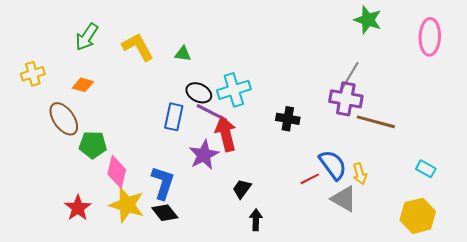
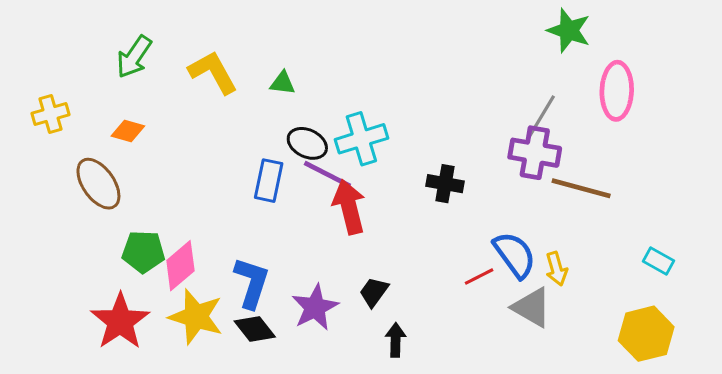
pink ellipse: (430, 37) -> (617, 91), moved
green pentagon: (93, 145) -> (143, 252), moved
purple star: (204, 155) -> (315, 307), moved
pink diamond: (117, 172) -> (180, 266), turned 36
red star: (78, 208) -> (120, 321), size x1.4

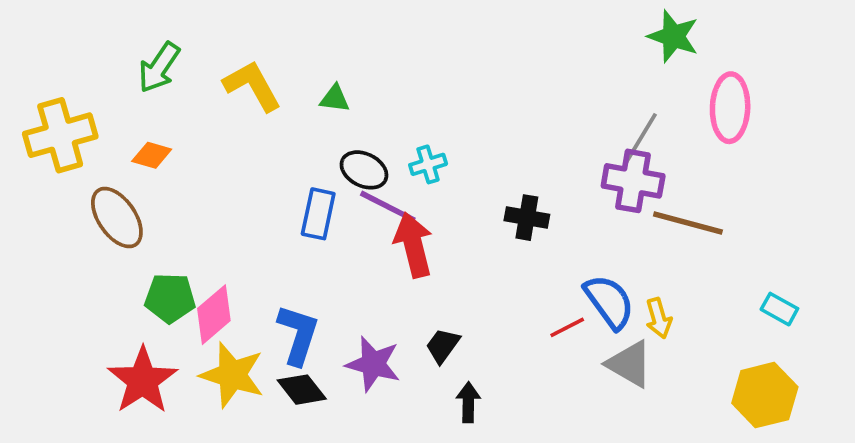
yellow cross: (50, 114) -> (60, 135), size x1.6
cyan cross: (361, 139) -> (428, 164), size x0.6
purple star: (315, 307) -> (373, 364), turned -30

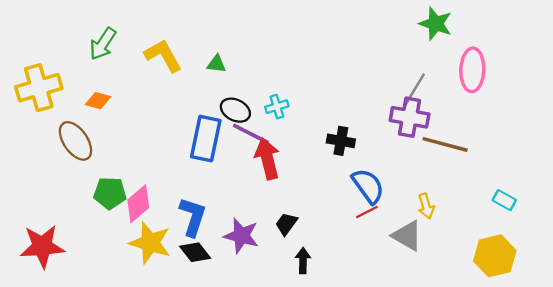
blue rectangle: (318, 214) -> (206, 139), size x1.4
blue semicircle: (609, 302) -> (368, 186), moved
red star: (143, 380) -> (42, 246), moved, turned 30

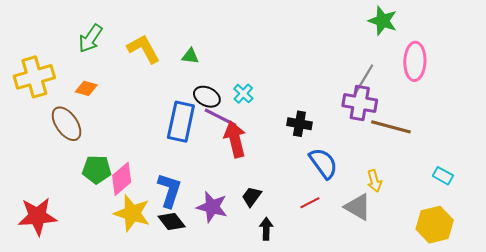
cyan cross: (277, 107) -> (243, 94), turned -30
red line: (367, 212) -> (310, 203), moved

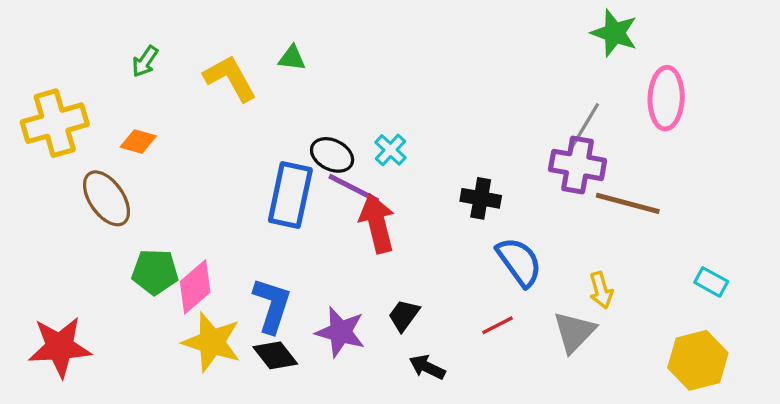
green arrow: (90, 38) -> (145, 61), size x0.7
green triangle: (190, 56) -> (292, 58), moved
gray triangle: (358, 207) -> (574, 332), turned 44
black arrow: (266, 229) -> (427, 367), turned -65

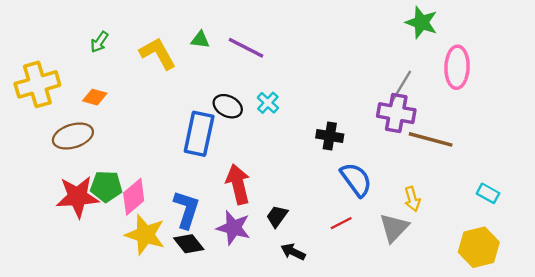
purple line: (354, 188) -> (246, 48), moved
brown ellipse: (107, 198) -> (73, 136), turned -72
red arrow: (377, 223) -> (238, 184), moved
red star: (60, 347) -> (78, 197), moved

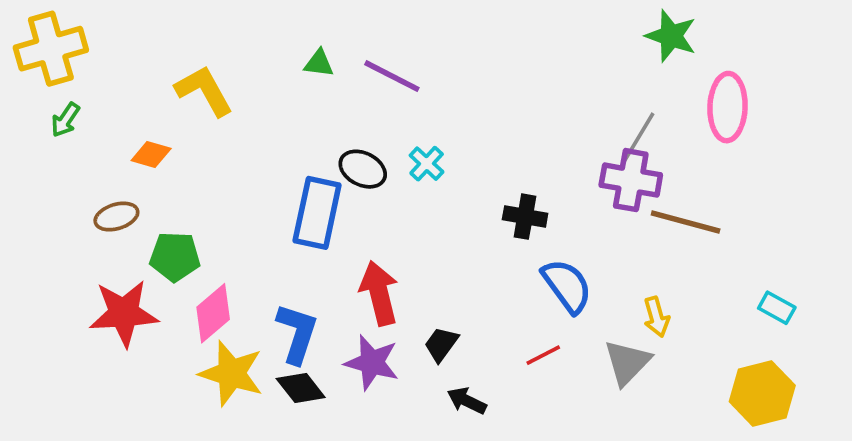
green arrow: (99, 42) -> (65, 120), moved
yellow L-shape: (158, 53) -> (204, 91), moved
yellow cross: (37, 84) -> (51, 49), moved
brown ellipse: (73, 136) -> (116, 217), size x0.7
green pentagon: (106, 186) -> (175, 257), moved

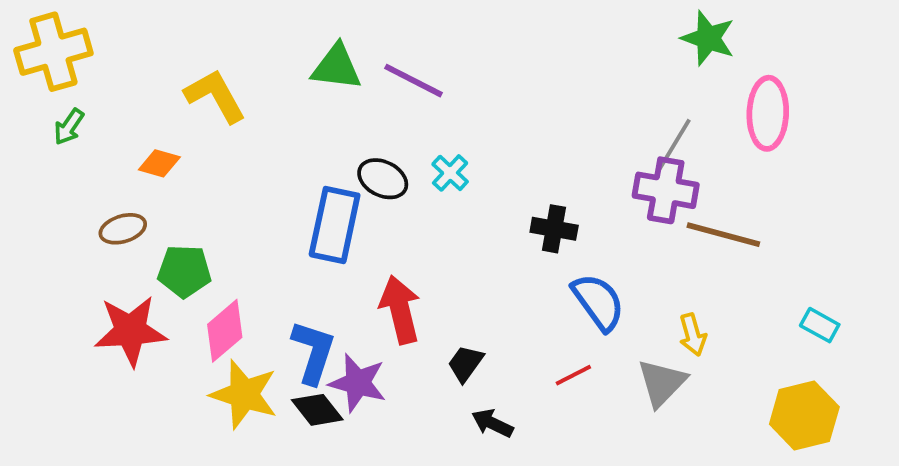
green triangle: (319, 63) -> (336, 67), size x1.6
purple star: (372, 362) -> (358, 383), moved

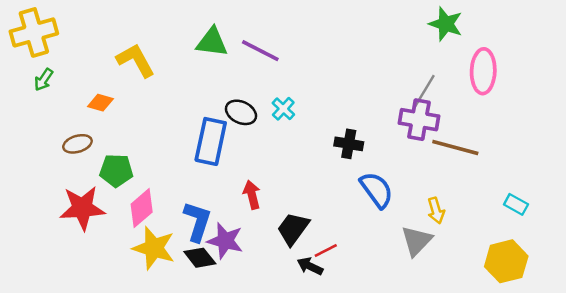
red arrow: (400, 310) -> (252, 195), size x0.7
black trapezoid: (465, 364) -> (293, 229), size x1.4
red line: (573, 375) -> (326, 250), moved

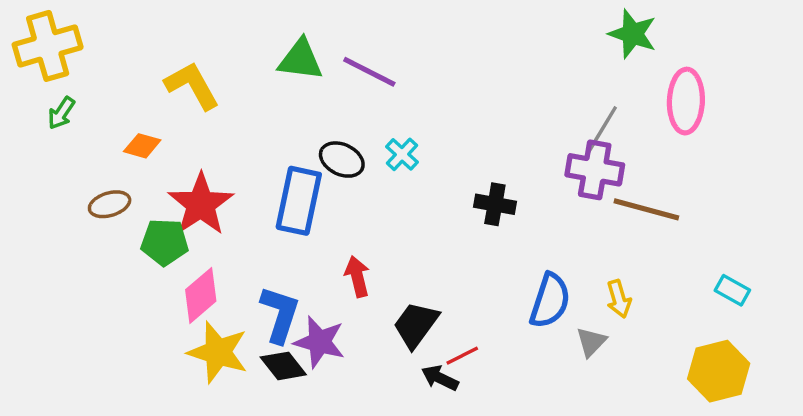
blue semicircle: (377, 190) -> (550, 301), moved, turned 54
red star: (82, 208) -> (201, 204), moved, turned -30
gray triangle: (417, 241) -> (591, 342), size x0.7

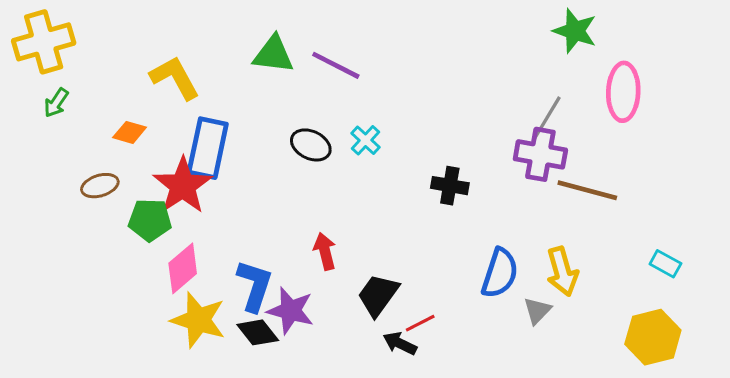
blue rectangle: (299, 201) -> (208, 148), moved
yellow arrow: (619, 299) -> (562, 272), size x1.4

